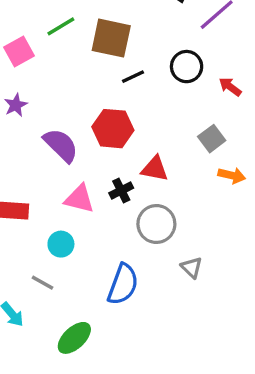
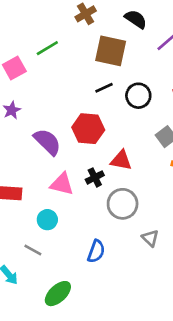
brown square: (111, 38) -> (111, 51), moved
black circle: (187, 67) -> (138, 96), moved
blue semicircle: (123, 284) -> (96, 251), size x0.7

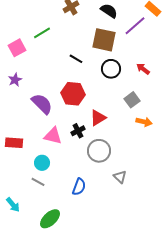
brown square: (111, 51) -> (104, 40), moved
black line: (104, 88) -> (76, 59), moved, turned 56
red triangle: (121, 160) -> (98, 118), turned -42
gray line: (33, 250) -> (38, 182), moved

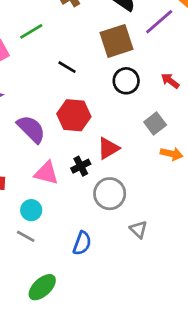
brown square: (104, 40) -> (117, 41), turned -30
black line: (76, 59) -> (67, 67), moved

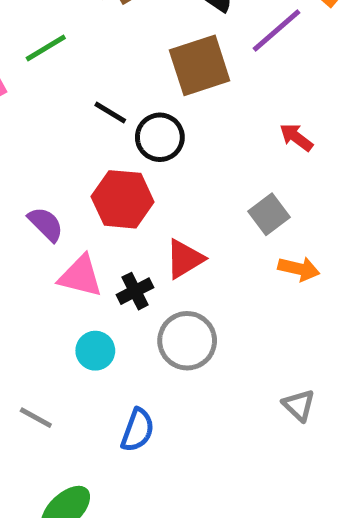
black circle: (126, 81) -> (160, 137), moved
purple semicircle: (31, 129) -> (46, 224), size x0.7
pink triangle: (46, 173) -> (80, 276), moved
cyan circle: (31, 210) -> (95, 351), moved
gray triangle: (139, 229) -> (299, 405), moved

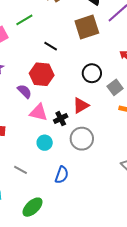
black circle: (160, 137) -> (92, 73), moved
red hexagon: (123, 199) -> (42, 74), moved

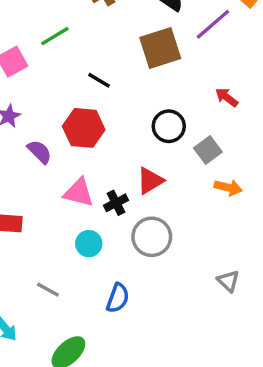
purple semicircle: (24, 91) -> (39, 152), moved

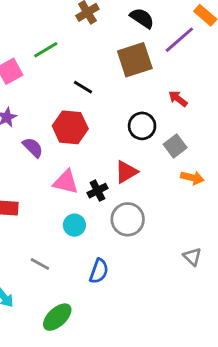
red arrow: (227, 97) -> (178, 99), moved

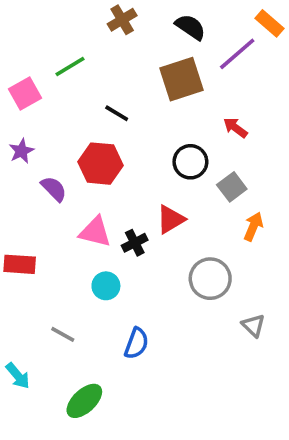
orange arrow: (192, 178) -> (253, 227), turned -80
gray circle: (128, 219) -> (210, 279), moved

